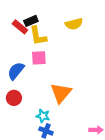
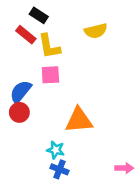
black rectangle: (31, 21) -> (39, 15), moved, turned 56
orange triangle: (61, 93) -> (79, 120), turned 45
red circle: (14, 98) -> (19, 112), moved

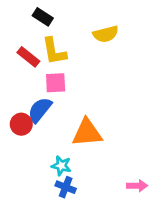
red rectangle: (26, 35) -> (28, 57), moved
blue semicircle: (21, 92) -> (40, 110), moved

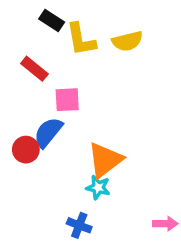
yellow L-shape: (54, 51) -> (81, 39), moved
orange triangle: (87, 133) -> (105, 160), turned -32
cyan star: (61, 166) -> (98, 187), moved

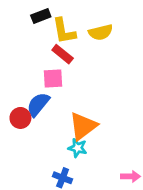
black rectangle: (52, 20) -> (41, 16), turned -54
red rectangle: (34, 69) -> (63, 54), moved

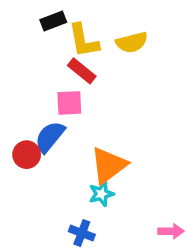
cyan star: (78, 148) -> (101, 194), turned -30

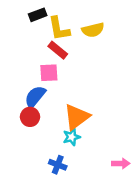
red circle: (27, 155) -> (30, 117), moved

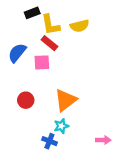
blue semicircle: (35, 97) -> (17, 53), moved
cyan star: (72, 137) -> (61, 126), moved

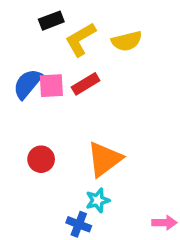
yellow L-shape: (51, 25) -> (80, 39), turned 70
red rectangle: (49, 43) -> (86, 84), moved, turned -70
pink square: (42, 62) -> (51, 86), moved

